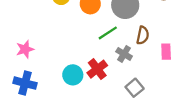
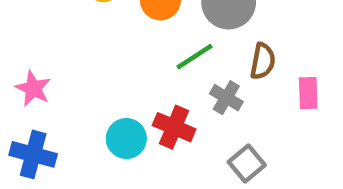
pink star: (25, 49) -> (33, 89), turned -30
red cross: (97, 69) -> (174, 127), turned -30

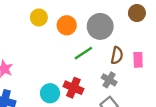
pink rectangle: (308, 93) -> (138, 60), moved
gray cross: (226, 98) -> (109, 80), moved

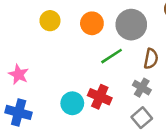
yellow circle: (39, 17) -> (50, 21), moved

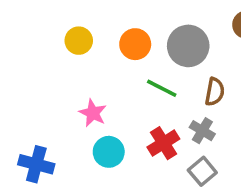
green line: (112, 56) -> (162, 88), turned 60
pink star: (19, 74) -> (93, 113), moved
red cross: (100, 97) -> (163, 143), moved, turned 35

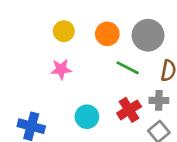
pink star: (93, 113) -> (61, 69), moved, turned -30
gray cross: (202, 131) -> (159, 100), turned -30

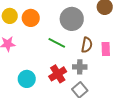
orange circle: (107, 34) -> (31, 18), moved

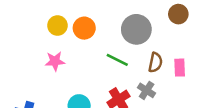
gray cross: (80, 67) -> (147, 90), turned 32

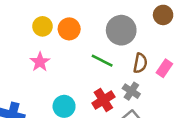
pink star: (55, 61) -> (40, 62), turned -30
pink rectangle: (180, 68) -> (164, 68), turned 36

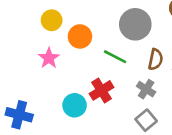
orange circle: (69, 29) -> (80, 36), moved
red cross: (103, 100) -> (102, 90), moved

